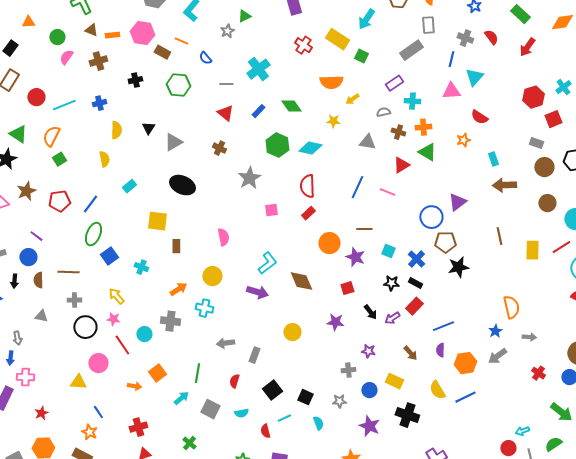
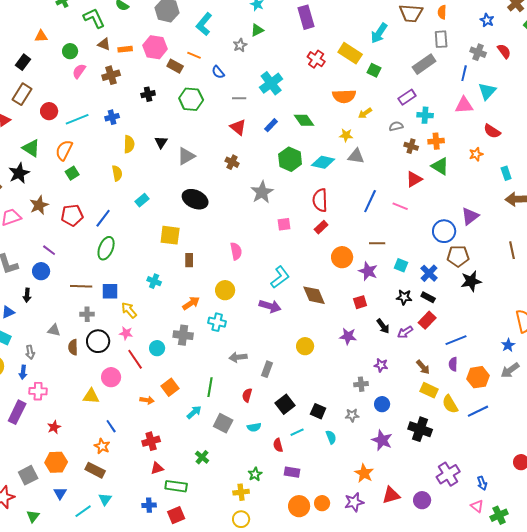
gray triangle: (367, 142) -> (356, 156), moved
blue square: (109, 256) -> (110, 291), moved, turned 36
brown semicircle: (38, 280) -> (73, 347), moved
yellow rectangle: (394, 381) -> (429, 390), moved

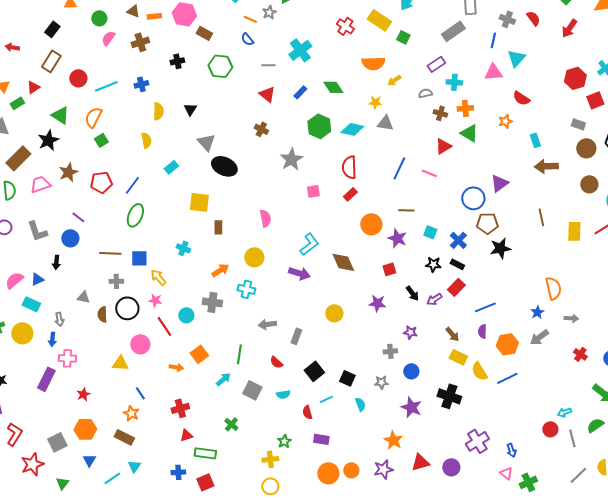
orange line: (194, 55) -> (250, 19), moved
gray triangle: (186, 156) -> (206, 142), moved, turned -42
red semicircle: (247, 395) -> (276, 362), turned -64

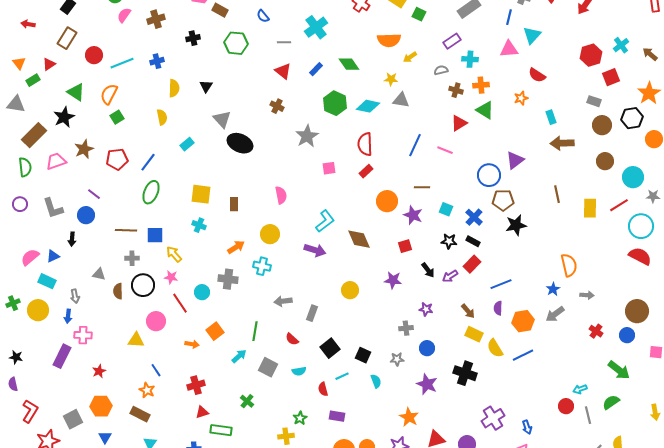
yellow square: (199, 202) -> (201, 194), moved

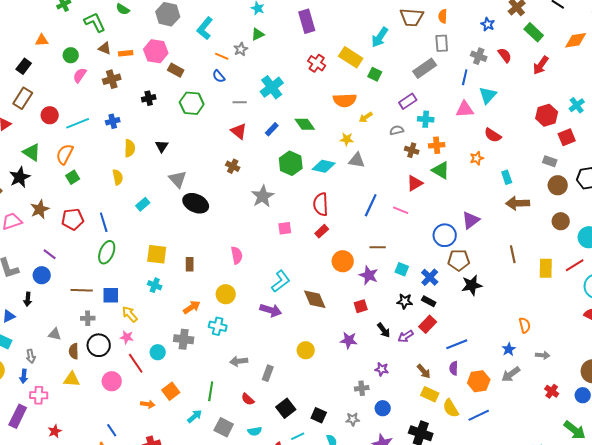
blue line: (148, 162) -> (104, 222), turned -54
orange semicircle: (569, 265) -> (525, 325), size x0.7
yellow triangle: (136, 340) -> (72, 379), moved

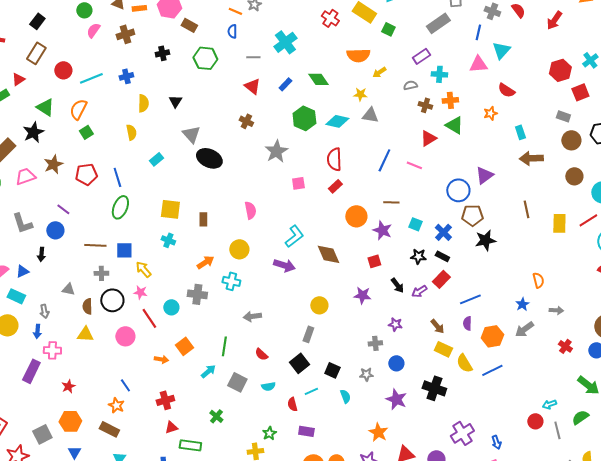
blue semicircle: (219, 76) -> (232, 31), turned 40
gray rectangle: (268, 373) -> (308, 334), moved

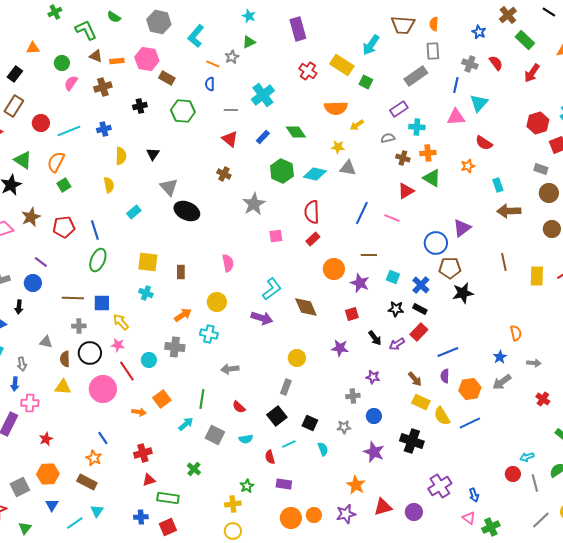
pink circle: (125, 336) -> (103, 389), size x1.4

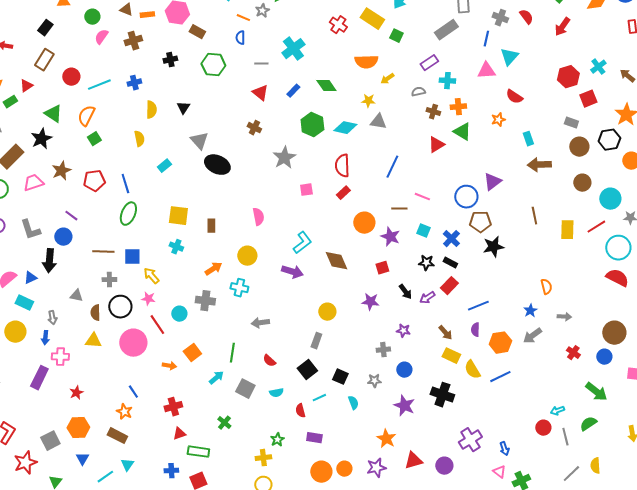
pink line: (392, 218) -> (422, 197), moved
black arrow: (19, 307) -> (49, 261), size x1.6

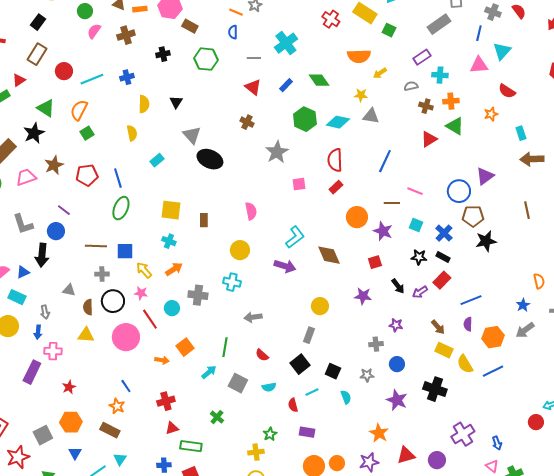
orange arrow: (213, 269) -> (174, 269), moved

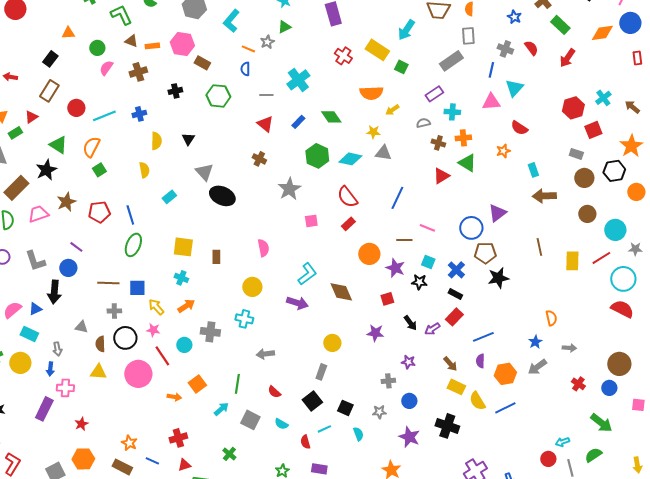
red semicircle: (335, 160) -> (347, 197), turned -35
black star: (419, 257) -> (419, 282), moved
blue line: (126, 386) -> (152, 461), moved, turned -32
cyan semicircle: (269, 387) -> (281, 424), turned 40

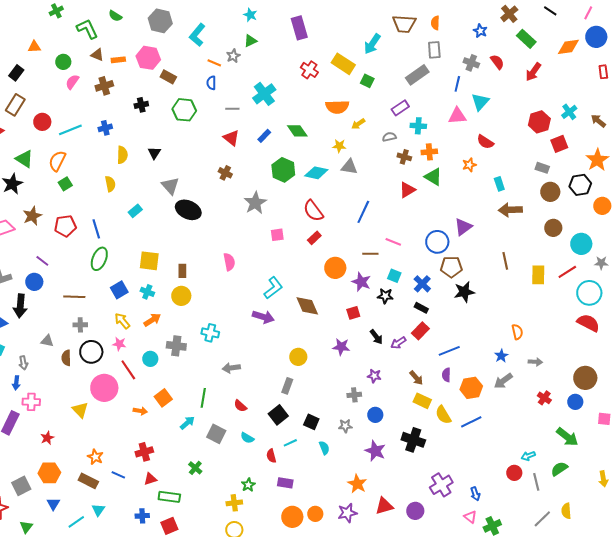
yellow circle: (252, 287) -> (181, 296), moved
blue square: (137, 288) -> (119, 290), moved, turned -30
yellow triangle: (98, 372) -> (80, 410), moved, turned 42

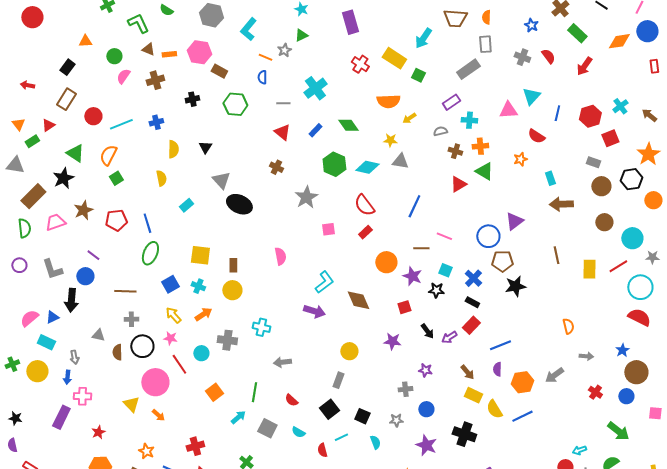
blue line: (457, 84) -> (557, 113), moved
blue star: (501, 356) -> (622, 350), moved
orange arrow: (140, 411) -> (158, 415), moved, turned 32

